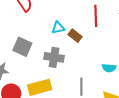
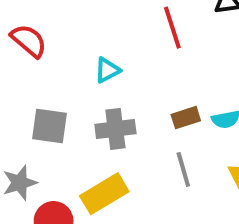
brown rectangle: (75, 36) -> (186, 118), moved, turned -40

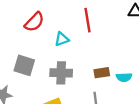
red line: (172, 28) -> (87, 20), moved
red semicircle: (29, 41) -> (34, 22), moved, turned 85

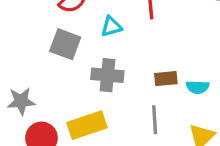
gray square: (24, 65) -> (65, 44), moved

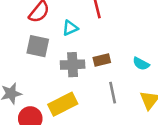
brown rectangle: (166, 79) -> (102, 60), moved
cyan semicircle: (198, 87) -> (141, 64), turned 35

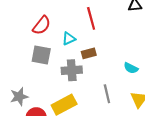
brown rectangle: (102, 60) -> (89, 53), moved

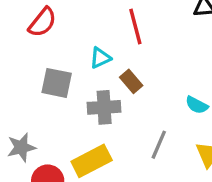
red semicircle: (42, 25) -> (42, 22), moved
brown rectangle: (89, 53) -> (131, 81), turned 64
gray line: (107, 94) -> (159, 145), turned 36

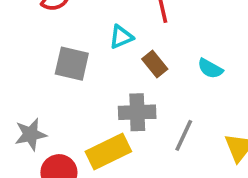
cyan semicircle: (197, 105) -> (210, 69), moved
gray cross: (104, 107) -> (137, 112), moved

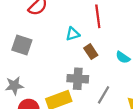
gray square: (72, 64) -> (22, 45), moved

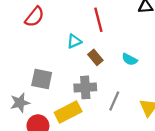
gray square: (22, 45) -> (42, 79), moved

